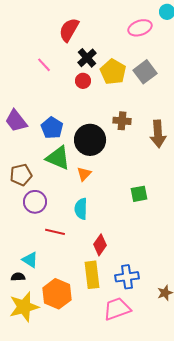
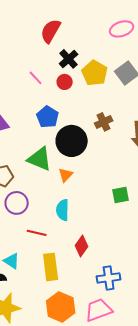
pink line: (44, 65) -> (36, 78), moved
brown cross: (122, 121) -> (104, 122), turned -30
blue pentagon: (52, 128) -> (48, 117), moved
yellow rectangle: (92, 275) -> (51, 267), moved
orange hexagon: (57, 294) -> (61, 307), moved

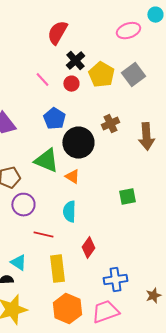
orange triangle: (66, 175) -> (72, 177), turned -42

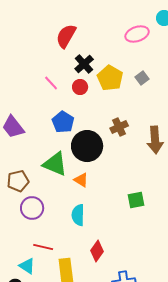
gray square: (133, 75) -> (142, 78), size x0.6
red line: (43, 235) -> (43, 247), moved

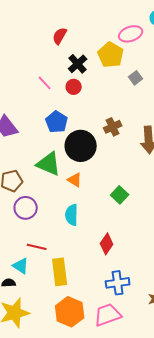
red semicircle: (66, 36) -> (60, 36), size x0.7
yellow pentagon: (110, 78) -> (111, 55), moved
green square: (136, 200) -> (120, 195), moved, turned -36
red diamond: (97, 251) -> (107, 244), moved

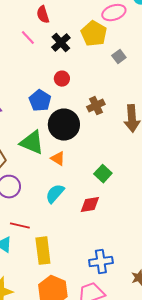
red semicircle: (60, 36) -> (43, 15), turned -48
pink line: (45, 83) -> (28, 38), moved
red circle: (74, 87) -> (62, 79), moved
cyan semicircle: (72, 215) -> (55, 194), turned 40
red diamond: (107, 244) -> (90, 205), moved, turned 45

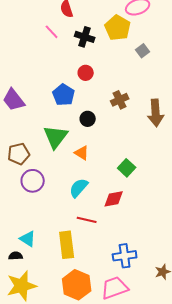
black cross: (61, 43) -> (85, 37), turned -30
black circle: (64, 125) -> (88, 119), size x0.5
green triangle: (32, 143) -> (56, 137), turned 44
red line: (20, 226) -> (87, 220), moved

